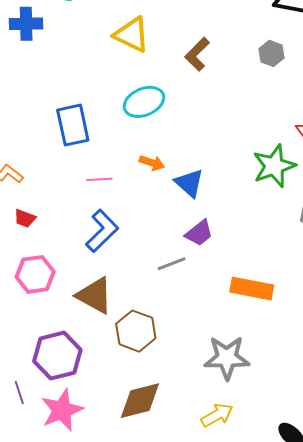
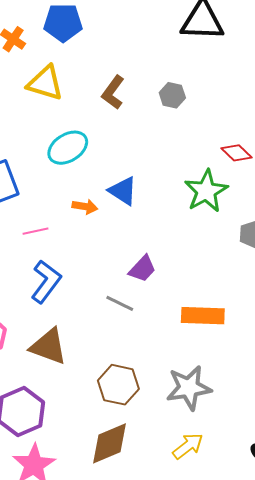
gray hexagon: (271, 53) -> (172, 95), moved
blue triangle: (189, 183) -> (123, 191), moved
gray line: (172, 264) -> (120, 303), turned 56
brown hexagon: (136, 331) -> (118, 385), moved

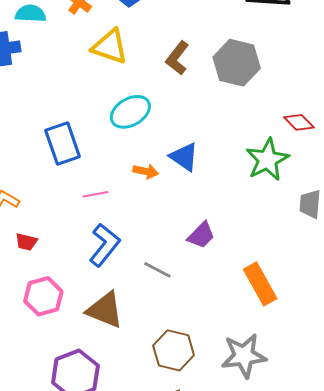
gray hexagon: (172, 95) -> (237, 63), size x1.8
gray line: (120, 303) -> (157, 270), moved
orange rectangle: (203, 316) -> (260, 284), turned 57

